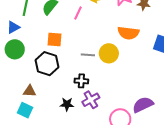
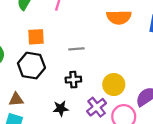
yellow circle: (109, 53) -> (114, 85), moved
purple cross: (91, 100) -> (97, 107), moved

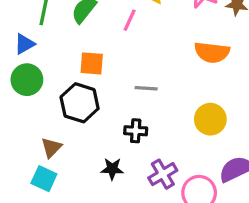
yellow circle: (114, 85) -> (210, 119), moved
brown triangle: (16, 100) -> (51, 148), turned -49

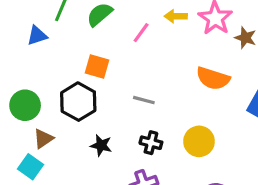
green circle: (27, 80) -> (25, 105), moved
black cross: (136, 131) -> (151, 143), moved
black star: (112, 169) -> (101, 145), moved

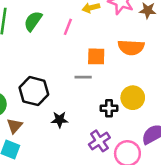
orange square: (97, 67) -> (96, 56), moved
black cross: (151, 143) -> (109, 108), moved

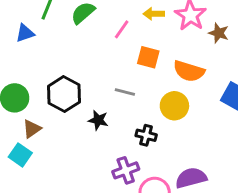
orange square: (96, 56) -> (148, 57), moved
yellow circle: (133, 98) -> (174, 106), moved
black star: (60, 120) -> (98, 120), moved

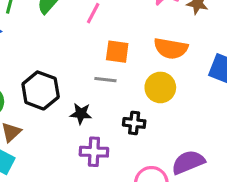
orange square: (148, 57) -> (117, 52), moved
purple cross: (126, 170) -> (94, 152), moved, turned 30

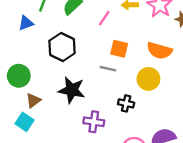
black hexagon: (41, 90) -> (62, 47), moved
black star: (81, 114) -> (72, 90), moved, size x1.6

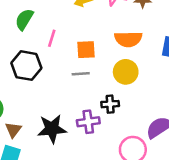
pink line: (104, 18) -> (52, 38), moved
black star: (72, 90) -> (52, 129), moved
purple cross: (94, 122) -> (88, 122), moved

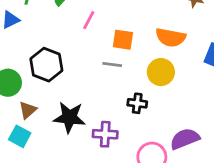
black hexagon: (26, 66) -> (46, 65), moved
purple cross: (88, 122) -> (105, 134), moved

